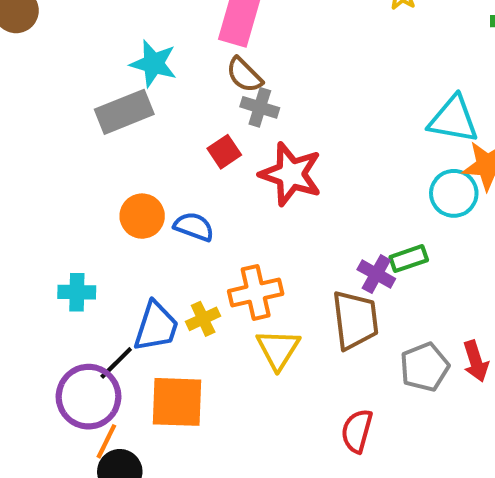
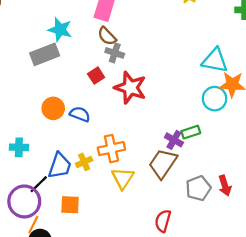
brown trapezoid: (355, 320) -> (163, 163), turned -140
orange square: (177, 402) -> (70, 205), size x0.7

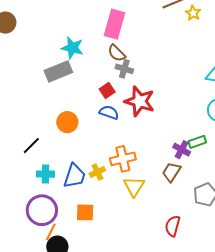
blue semicircle: (80, 114) -> (109, 112), moved
cyan cross: (19, 147) -> (45, 174), moved
brown trapezoid: (163, 163) -> (171, 172), size x0.7
black line: (39, 184) -> (31, 146), moved

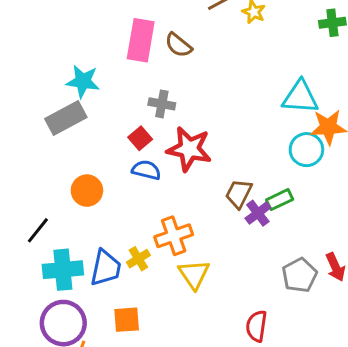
brown semicircle: (117, 53) -> (178, 45), moved
purple cross: (182, 150) -> (258, 213), turned 30
brown trapezoid: (171, 172) -> (239, 194), moved
cyan cross: (45, 174) -> (63, 270), size x1.5

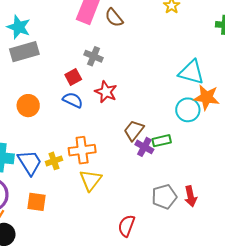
cyan star: (83, 81) -> (19, 27), moved
red star: (189, 149) -> (106, 92), size x0.7
purple cross: (258, 213) -> (144, 147), turned -36
blue trapezoid: (106, 268) -> (30, 162), turned -56

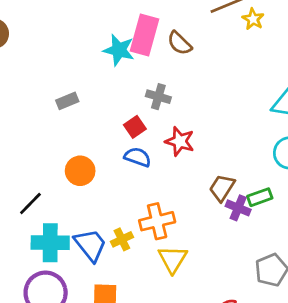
cyan star: (19, 27) -> (119, 50), moved
gray rectangle: (24, 52) -> (67, 101), size x0.6

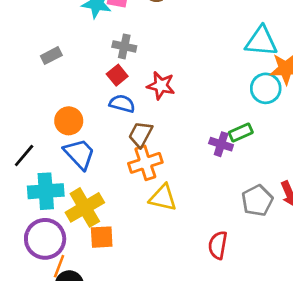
gray cross: (158, 97) -> (124, 46), moved
brown trapezoid: (222, 188) -> (140, 134), moved
yellow cross: (122, 239) -> (85, 207), moved, size x1.8
blue trapezoid: (90, 245) -> (79, 154), moved
yellow triangle: (173, 259) -> (163, 198), turned -44

